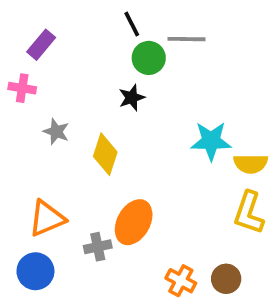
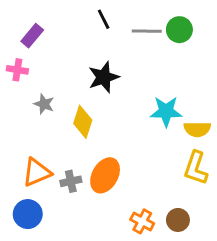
green circle: (149, 58) -> (179, 30), moved
black star: (132, 98) -> (104, 77), size x1.5
gray cross: (98, 247) -> (71, 181), moved

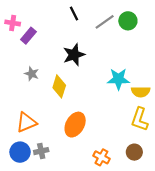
gray line: (147, 31) -> (105, 22), turned -36
purple rectangle: (32, 36) -> (28, 36), moved
pink cross: (17, 70) -> (13, 23), moved
gray cross: (71, 181) -> (41, 151), moved
brown circle: (178, 220) -> (134, 152), moved

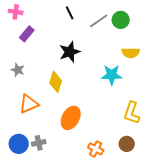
pink cross: (13, 23) -> (16, 12), moved
gray star: (32, 74) -> (18, 70), moved
yellow semicircle: (141, 92) -> (131, 53), moved
orange triangle: (26, 122) -> (29, 104), moved

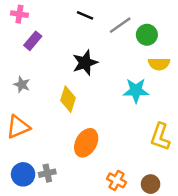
black line: (70, 13) -> (85, 15), turned -40
green circle: (121, 20) -> (147, 35), moved
orange triangle: (29, 104) -> (18, 127), moved
brown circle: (127, 144) -> (151, 184), moved

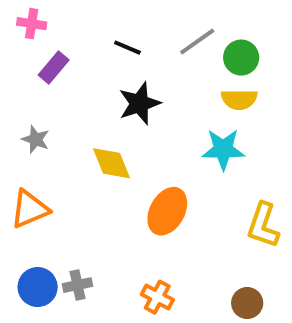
black line: (85, 15) -> (127, 48), moved
yellow semicircle: (159, 64) -> (239, 99), moved
yellow diamond: (68, 99) -> (111, 163), turned -40
orange ellipse: (86, 143) -> (167, 211), moved
orange cross: (117, 180) -> (157, 297), moved

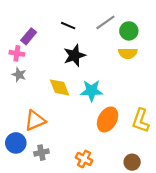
pink cross: (32, 24) -> (17, 53), moved
cyan star: (223, 149) -> (92, 91), moved
orange triangle: (30, 209) -> (35, 121), moved
orange ellipse: (167, 211) -> (108, 119), moved
blue circle: (38, 287) -> (16, 143), moved

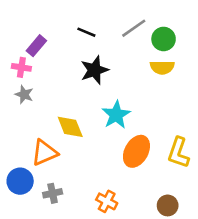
yellow diamond: (60, 87) -> (70, 127), moved
cyan star: (92, 91) -> (116, 115), turned -30

